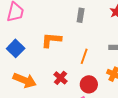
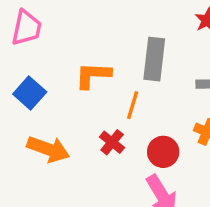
gray rectangle: (81, 15) -> (154, 59), moved, size x1.6
orange line: (84, 56) -> (133, 105), moved

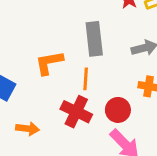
red cross: (112, 142) -> (76, 112), size x1.5
orange arrow: (48, 149) -> (28, 129), size x0.7

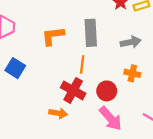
orange L-shape: (49, 63) -> (53, 36), moved
orange arrow: (28, 129) -> (58, 113), moved

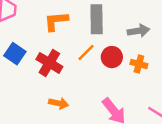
orange line: (82, 64) -> (86, 53), turned 36
red cross: (73, 90) -> (49, 63), moved
red circle: (107, 91) -> (112, 57), moved

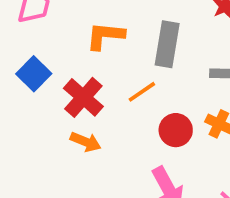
red circle: (112, 57) -> (176, 130), moved
orange arrow: (59, 103) -> (86, 142), moved

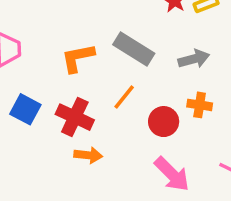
gray rectangle: (167, 44) -> (134, 49), turned -51

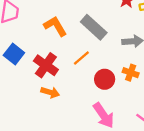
orange L-shape: (78, 58) -> (55, 26), turned 60

